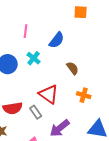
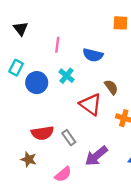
blue semicircle: (57, 40) -> (93, 55), turned 66
red triangle: (49, 94) -> (91, 104), moved

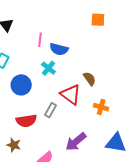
blue semicircle: (93, 55) -> (59, 49), moved
blue circle: (37, 83) -> (21, 85), moved
gray rectangle: (69, 138) -> (51, 110), moved, turned 64

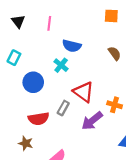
pink line: (40, 40) -> (49, 23), moved
brown semicircle: (89, 79) -> (115, 53), moved
purple arrow: (76, 142) -> (92, 121), moved

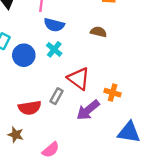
blue semicircle: (72, 46) -> (54, 25), moved
brown semicircle: (115, 53) -> (99, 32), moved, turned -40
blue circle: (33, 82) -> (24, 55), moved

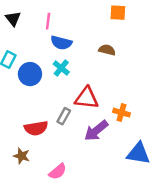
red triangle: (79, 79) -> (87, 98), turned -30

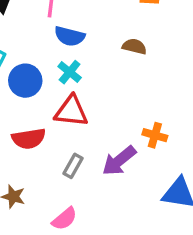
red triangle: (87, 98) -> (71, 111), moved
gray rectangle: (64, 116) -> (73, 166), moved
red semicircle: (36, 128) -> (29, 139), moved

